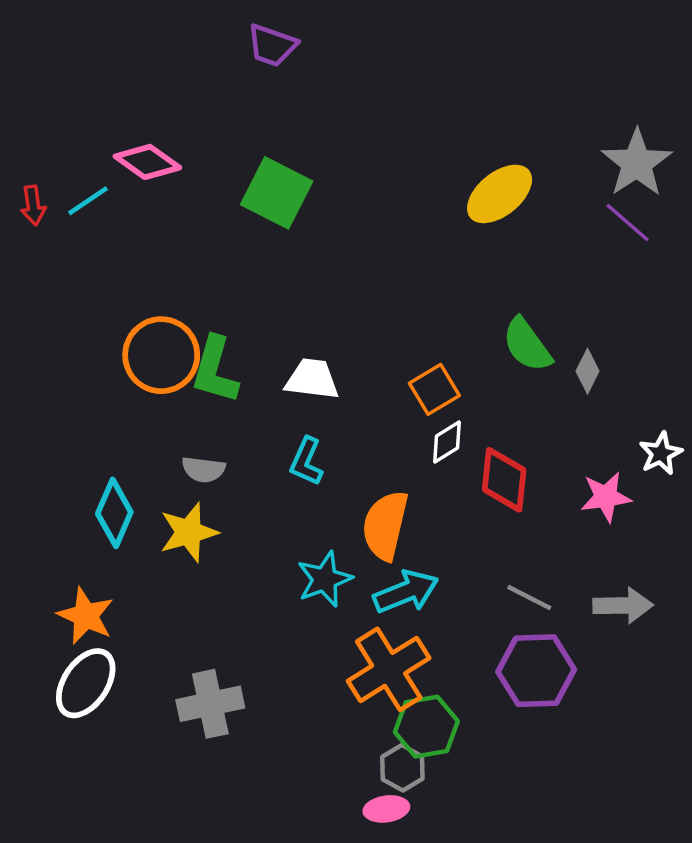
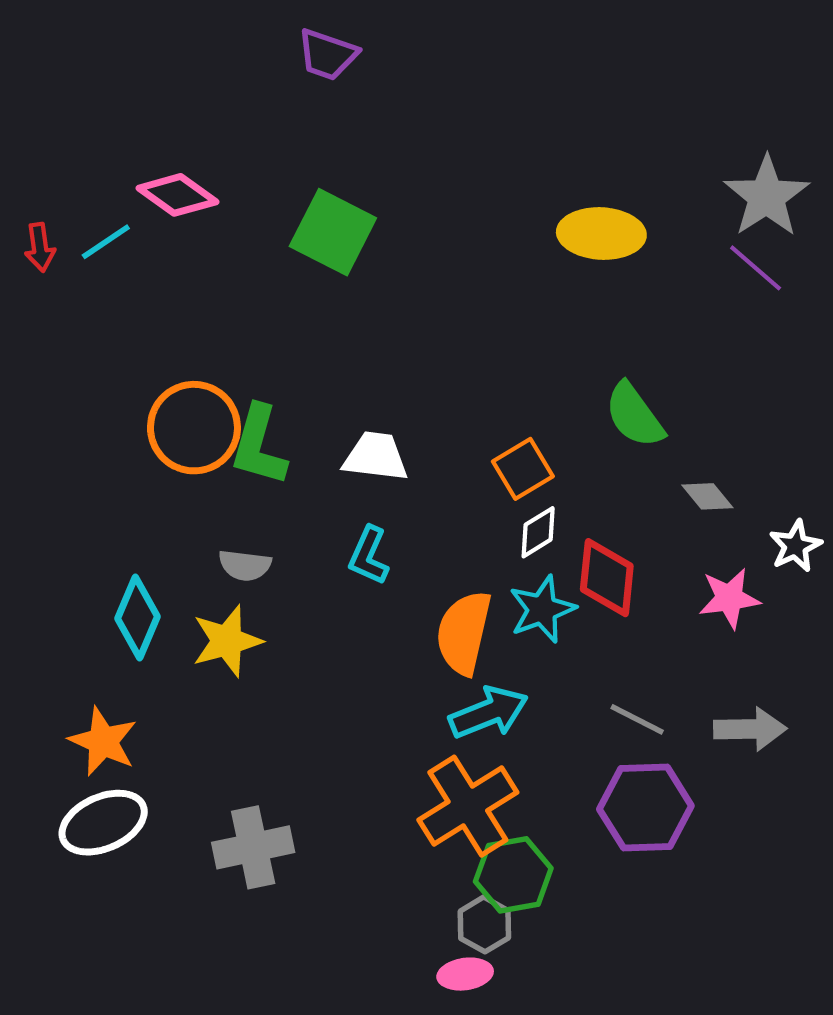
yellow ellipse: (500, 194) -> (601, 234), turned 42
gray diamond: (588, 371) -> (707, 496), moved, turned -66
cyan star: (325, 579) -> (542, 609), moved
white ellipse: (86, 683) -> (103, 823), turned 32

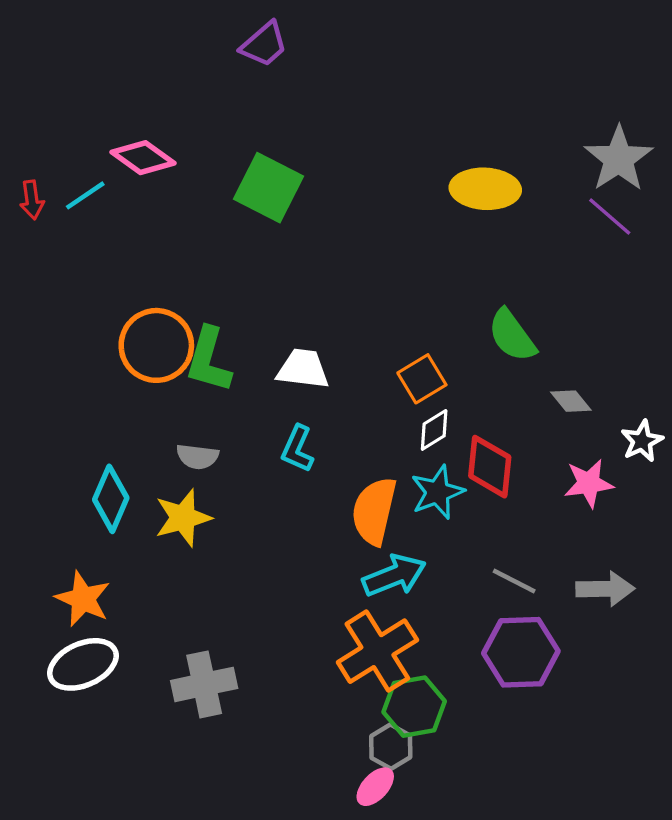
purple trapezoid: (327, 55) -> (264, 44), turned -60
pink ellipse: (465, 974) -> (375, 787), turned -39

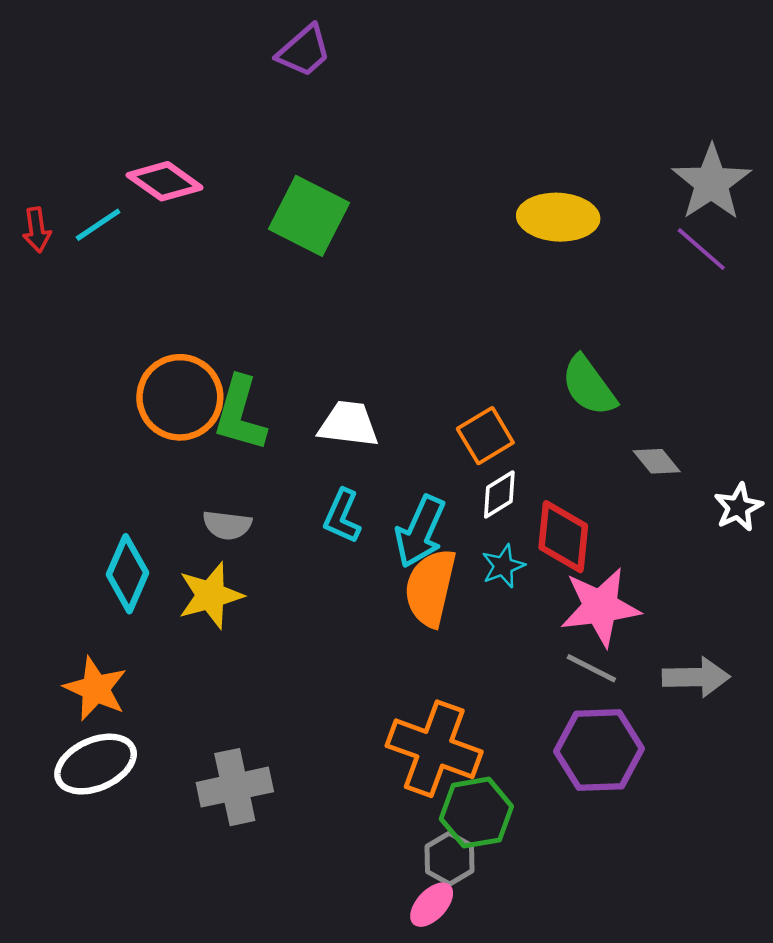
pink star: (589, 483) -> (600, 607), moved, size x1.4
cyan star: (437, 492) -> (503, 566), size x0.7
cyan arrow: (394, 576) -> (420, 531), moved, turned 136
orange cross: (377, 651) -> (434, 749), turned -38

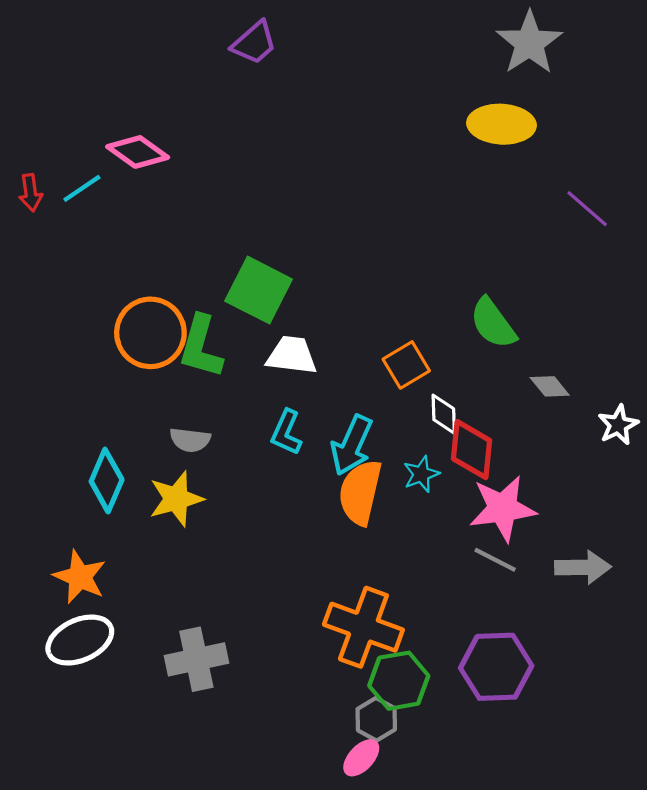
gray star: (711, 183) -> (529, 43), moved
green square: (309, 216) -> (259, 290), moved
yellow ellipse: (558, 217) -> (502, 124), moved
white diamond: (499, 494) -> (444, 414), moved, turned -60
purple hexagon: (599, 750) -> (496, 667), moved

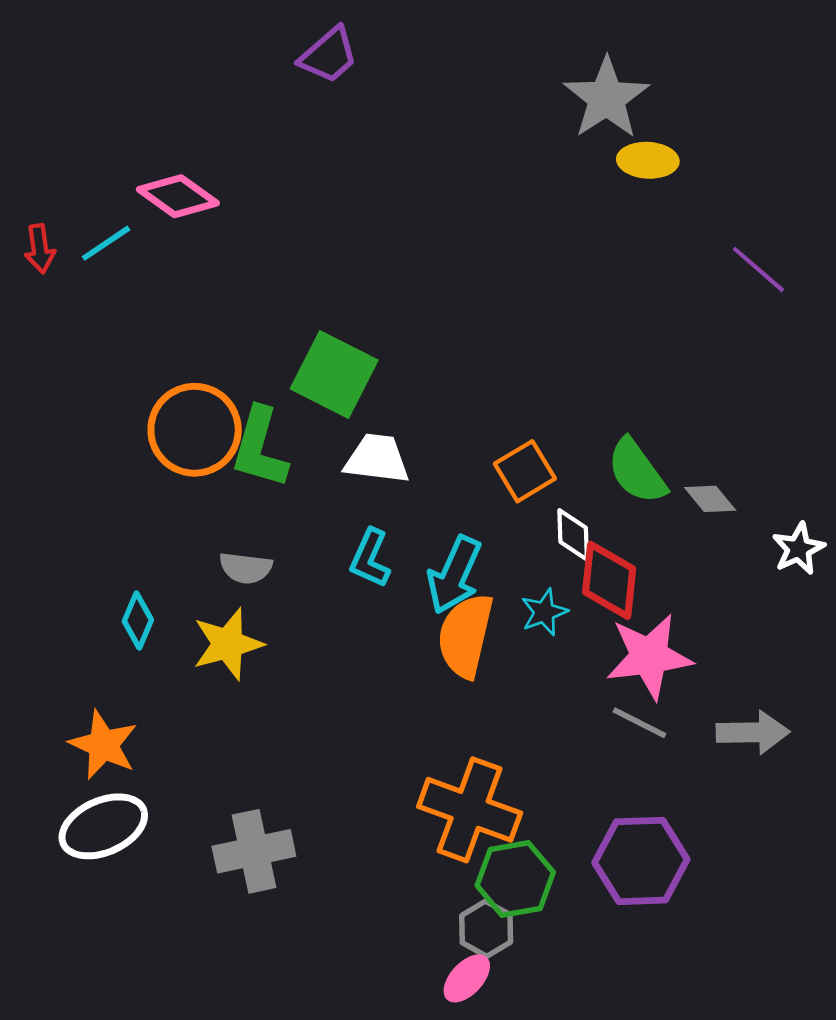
gray star: (529, 43) -> (606, 98), moved
yellow ellipse: (502, 124) -> (648, 160), size x0.7
green semicircle: (493, 323) -> (637, 471), moved
cyan diamond: (107, 481) -> (138, 620), size x0.7

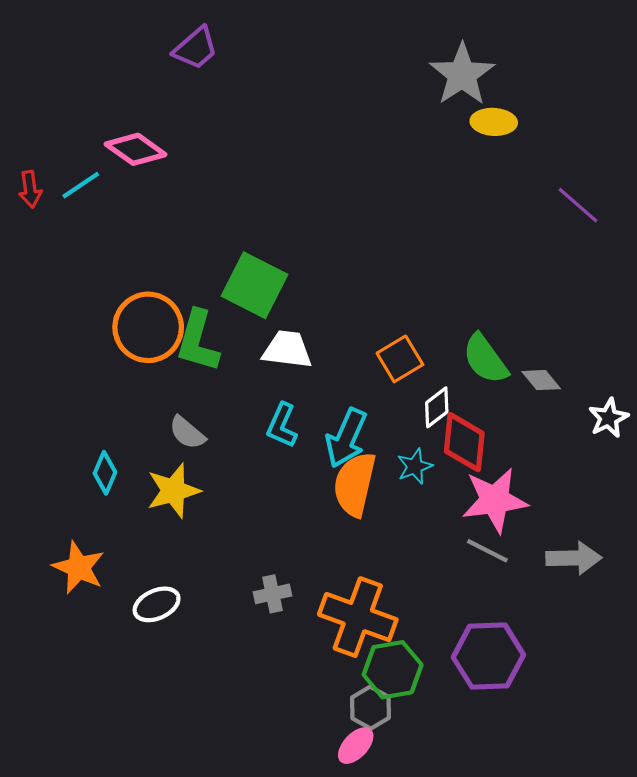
purple trapezoid: (329, 55) -> (196, 48), moved
white diamond: (573, 535) -> (437, 407), turned 54
gray semicircle: (246, 568) -> (187, 433), turned 33
white ellipse: (103, 826) -> (157, 604), moved, size x0.7
gray cross: (254, 851) -> (272, 594), moved, size x0.6

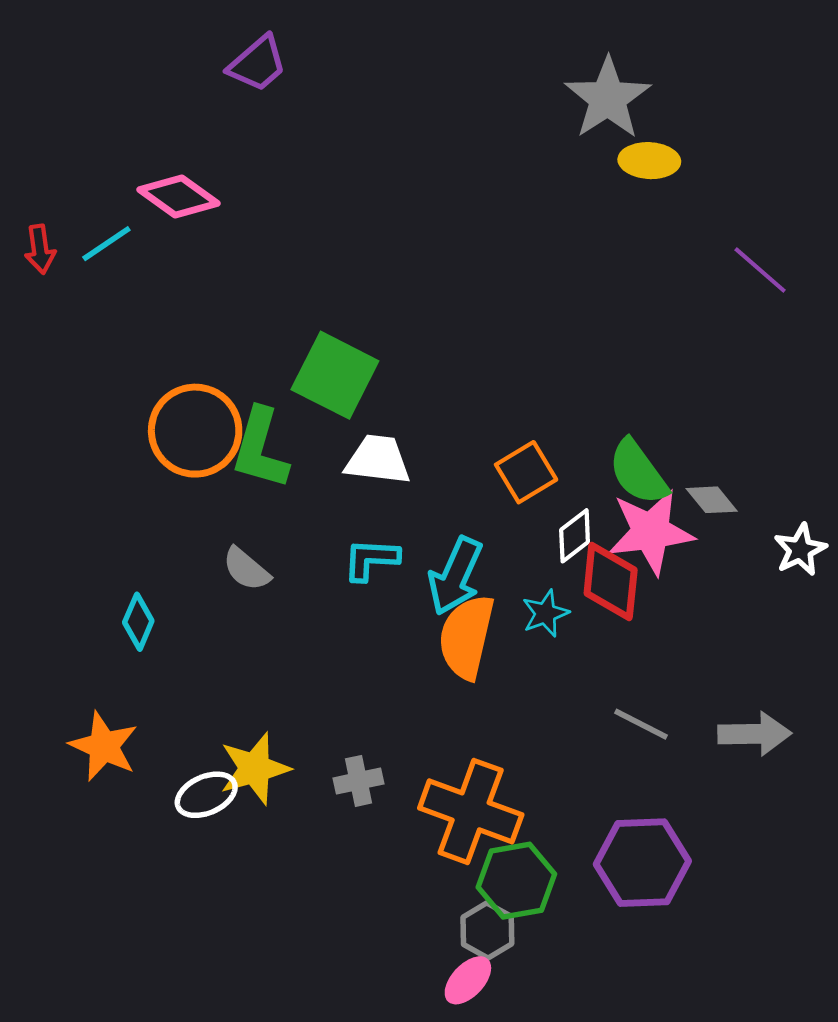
cyan L-shape: (282, 425) -> (371, 559), turned 69
yellow star: (173, 491) -> (255, 768), moved
pink star: (495, 500) -> (651, 532), moved

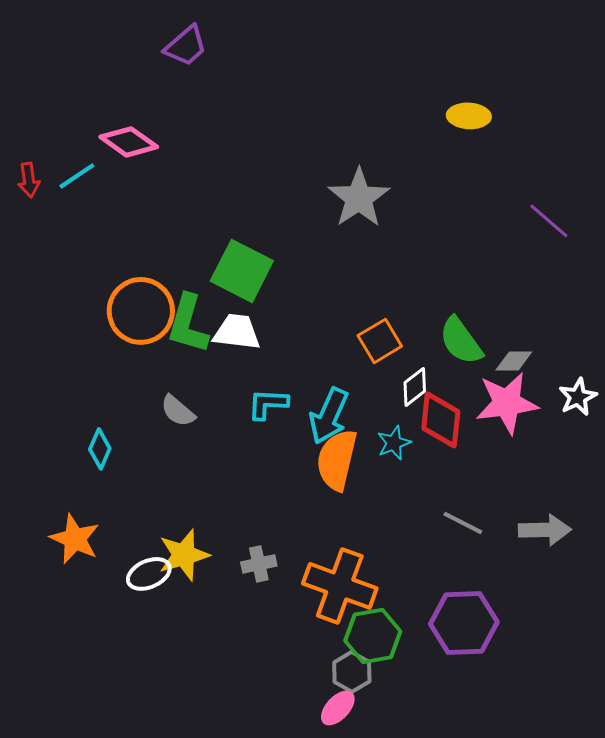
gray star: (608, 98) -> (359, 198), moved
purple line: (760, 270) -> (549, 221), moved
white trapezoid: (378, 460) -> (237, 332), moved
gray diamond: (712, 500) -> (514, 361), turned -51
pink star: (651, 532) -> (507, 403), moved

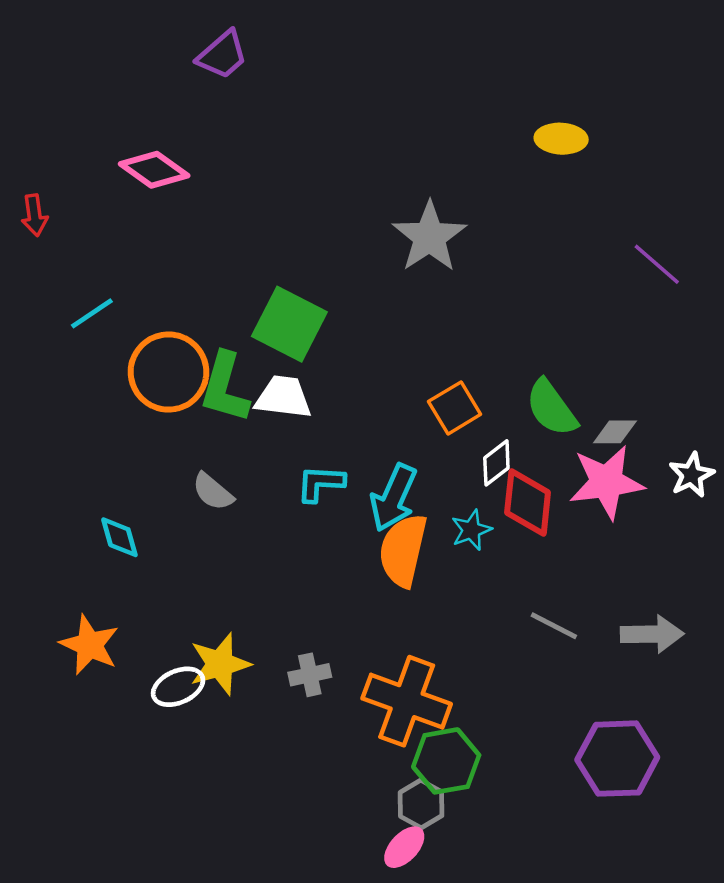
cyan line: (77, 176) -> (92, 313), moved
cyan diamond: (100, 449) -> (119, 537), turned -39
purple hexagon: (464, 623) -> (617, 759), moved

